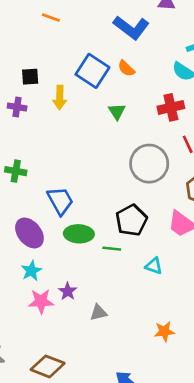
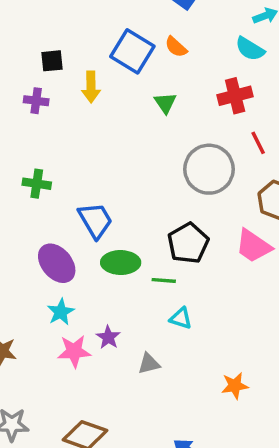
cyan triangle: (154, 266) -> (181, 318), moved

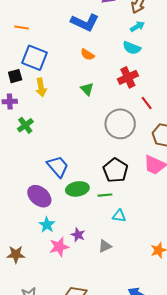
blue square: (132, 51) -> (34, 58), moved
green cross: (37, 184) -> (25, 125), moved, turned -35

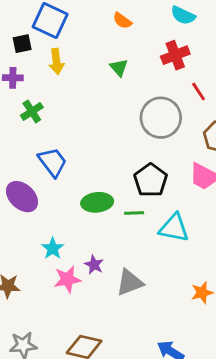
blue trapezoid: (58, 167) -> (53, 162), moved
purple ellipse: (39, 196) -> (22, 197), moved
cyan triangle: (119, 216) -> (174, 228), moved, size x1.6
gray triangle: (105, 246) -> (130, 282), size x1.5

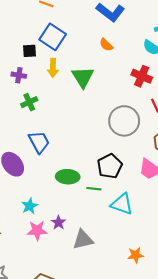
red cross: (175, 55) -> (142, 76), turned 36
green triangle: (119, 67) -> (83, 77), moved, size x1.6

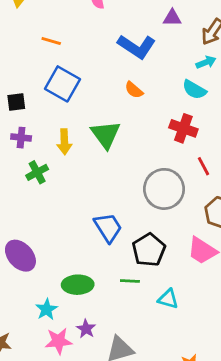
black square: (29, 51) -> (16, 102), moved
yellow arrow: (53, 68) -> (64, 142), moved
blue trapezoid: (39, 142) -> (108, 228), moved
green ellipse: (68, 177) -> (78, 285), moved
cyan triangle: (122, 204) -> (168, 299), size x0.7

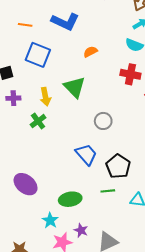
blue L-shape: (137, 47) -> (65, 22), moved
orange semicircle: (134, 90) -> (90, 52), turned 120
green cross: (37, 172) -> (38, 121), moved
gray circle: (164, 189) -> (103, 121), moved, size x0.6

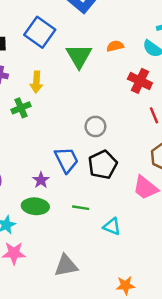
orange semicircle: (90, 52) -> (115, 46), moved
green triangle: (75, 87) -> (79, 56), moved
black pentagon: (118, 166) -> (103, 165), moved
purple star: (81, 230) -> (41, 180), moved

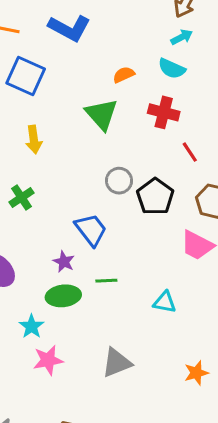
green triangle: (79, 56) -> (101, 114), moved
green cross: (21, 108) -> (21, 198), moved
black pentagon: (103, 165) -> (155, 197), moved
green line: (81, 208) -> (106, 281), moved

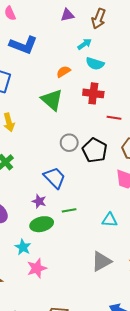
cyan arrow: (182, 37) -> (85, 44), moved
red line: (190, 152) -> (114, 118), turned -40
gray triangle: (117, 363) -> (101, 261), moved

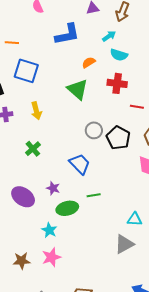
blue L-shape: (23, 45) -> (67, 34), moved, turned -32
purple star: (39, 201) -> (53, 188), moved
cyan triangle: (110, 220) -> (135, 219), moved
pink star: (37, 268) -> (51, 257), moved

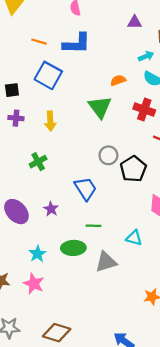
blue L-shape: (67, 34) -> (77, 44), moved
green ellipse: (67, 208) -> (73, 248), moved
cyan triangle: (135, 219) -> (134, 238), moved
gray triangle: (124, 244) -> (106, 262), moved
pink star: (51, 257) -> (34, 284), turned 30

